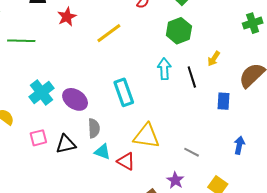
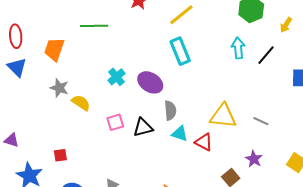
yellow arrow: (214, 59) -> (286, 25), moved
black line: (192, 77) -> (266, 55), turned 60
cyan cross: (42, 92) -> (116, 77), size x0.7
cyan rectangle: (124, 92) -> (180, 51), moved
gray line: (192, 152) -> (261, 121), moved

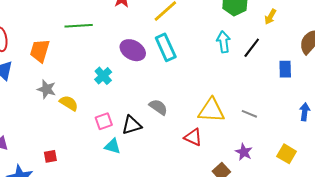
purple ellipse: (150, 82) -> (133, 50), moved
gray semicircle: (170, 110) -> (158, 107), turned -48
cyan triangle: (180, 134) -> (113, 146), moved

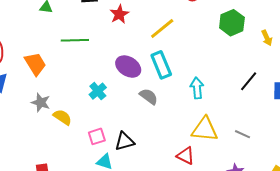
yellow arrow: (270, 17) -> (267, 38), turned -56
cyan arrow: (224, 42) -> (197, 88), moved
black line: (252, 48) -> (249, 81), moved
orange trapezoid: (40, 51) -> (35, 64), turned 130
gray semicircle: (158, 107) -> (149, 96), moved

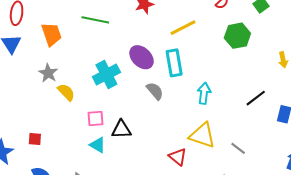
green hexagon: (232, 23) -> (237, 36), moved
cyan cross: (98, 91) -> (106, 74), size x1.5

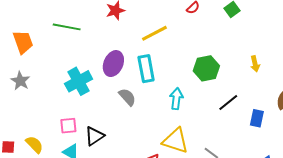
green hexagon: (237, 36) -> (206, 68), moved
purple ellipse: (142, 57) -> (113, 64), turned 70
yellow semicircle: (66, 92) -> (34, 144), moved
black triangle: (121, 129) -> (94, 136), turned -30

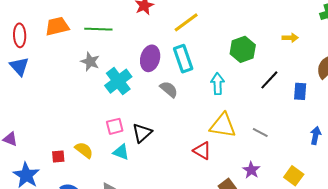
orange trapezoid: (23, 42) -> (57, 26), moved, turned -75
yellow arrow: (255, 64) -> (290, 38), turned -70
gray star: (20, 81) -> (90, 62), moved

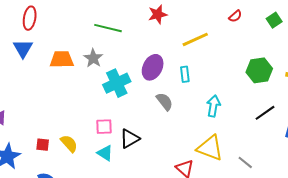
orange trapezoid: (57, 26) -> (62, 59), moved
green hexagon: (243, 49) -> (259, 70), moved
cyan rectangle: (183, 59) -> (185, 74), size x0.6

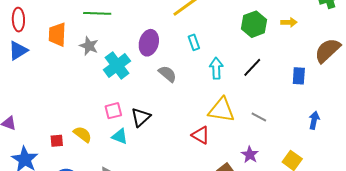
blue triangle: (23, 48) -> (18, 51), turned 40
orange trapezoid: (62, 59) -> (57, 35), moved, turned -75
cyan rectangle: (185, 74) -> (194, 42), moved
black line: (265, 113) -> (252, 67), moved

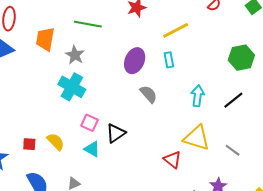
cyan rectangle: (194, 42) -> (169, 60), moved
cyan cross: (117, 65) -> (72, 87), moved, turned -32
pink square: (113, 111) -> (90, 123), turned 30

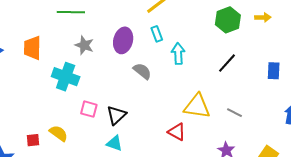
orange trapezoid: (45, 39) -> (32, 48), moved
gray star: (75, 55) -> (84, 45), moved
cyan arrow: (198, 96) -> (178, 54), moved
cyan triangle: (92, 149) -> (114, 143), moved

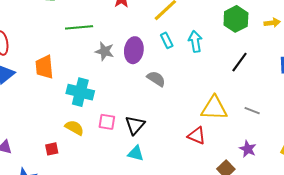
yellow arrow: (263, 17) -> (272, 23), moved
gray star: (84, 45) -> (105, 51), moved
cyan arrow: (178, 54) -> (195, 41), moved
yellow semicircle: (59, 133) -> (74, 128), moved
red square: (33, 140) -> (52, 149), moved

